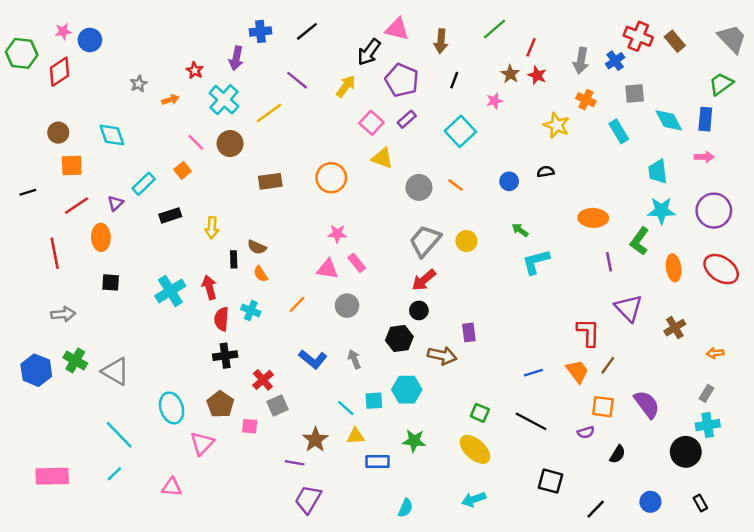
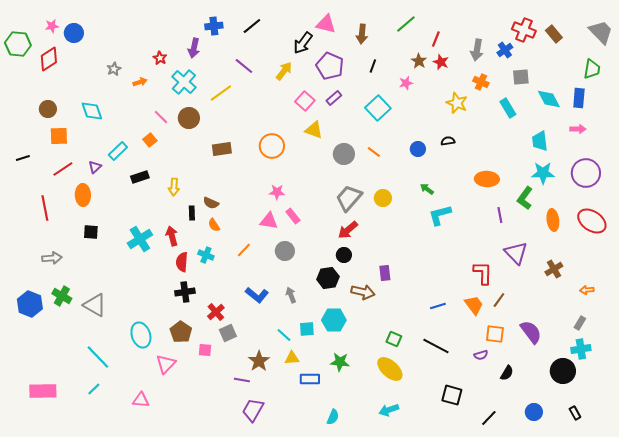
green trapezoid: (721, 84) -> (592, 69), turned 135

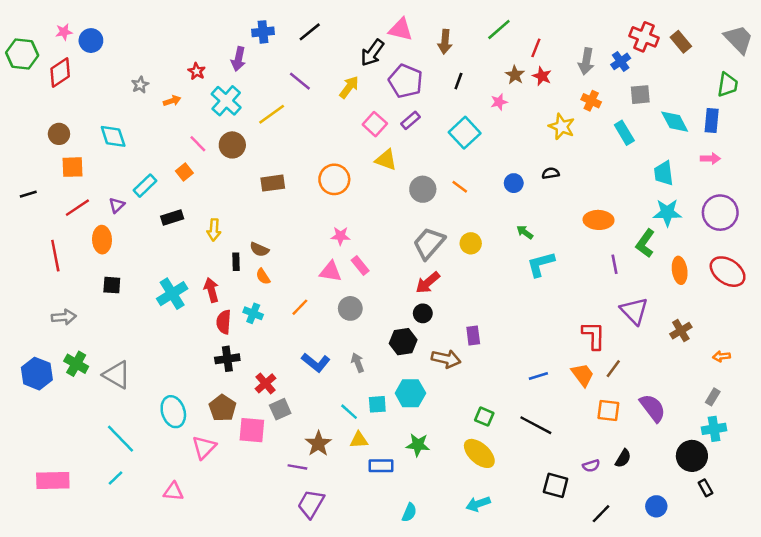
pink square: (205, 350) -> (252, 430), size x1.6
purple semicircle: (481, 355) -> (591, 466), moved
black rectangle: (575, 413) -> (705, 488), moved

